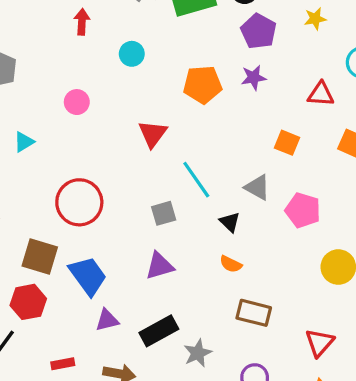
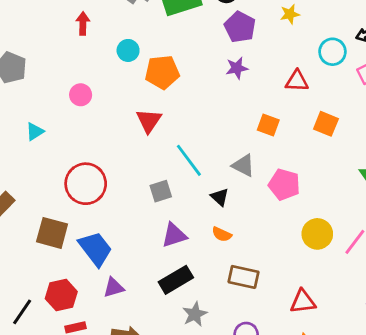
orange pentagon: (203, 85) -> (162, 72), moved
purple triangle: (160, 266) -> (174, 235), moved
red hexagon: (28, 302) -> (61, 295), moved
black rectangle: (159, 331) -> (176, 280), moved
red triangle: (320, 343) -> (303, 302), turned 44

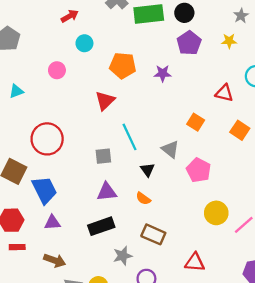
red arrow: (83, 23) -> (70, 16), turned 48
cyan circle: (128, 50) -> (84, 43), moved
purple star: (237, 68) -> (163, 73), moved
gray star: (195, 314) -> (123, 256), moved

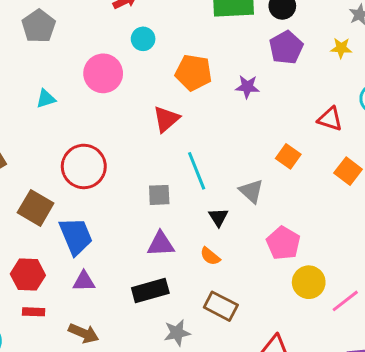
pink circle: (57, 70) -> (103, 73), size x1.6
pink pentagon: (199, 170) -> (283, 243), moved

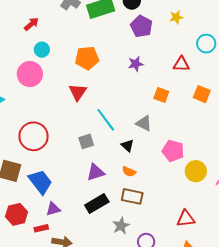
cyan circle: (143, 39) -> (42, 50), moved
purple star: (247, 87) -> (136, 64), moved
brown rectangle: (221, 306) -> (132, 196), moved
red rectangle: (34, 312) -> (41, 228), moved

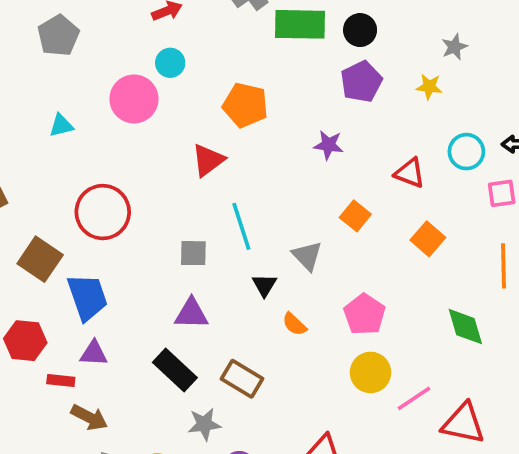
pink pentagon: (173, 151) -> (364, 314), moved
orange semicircle: (129, 172) -> (294, 324), moved
black rectangle: (97, 203) -> (175, 370), turned 55

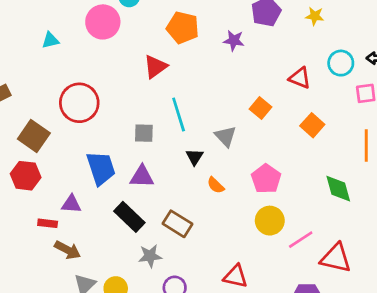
purple star: (328, 145) -> (234, 40), moved
blue trapezoid: (87, 297) -> (101, 168), moved
red hexagon: (25, 341) -> (26, 176), moved

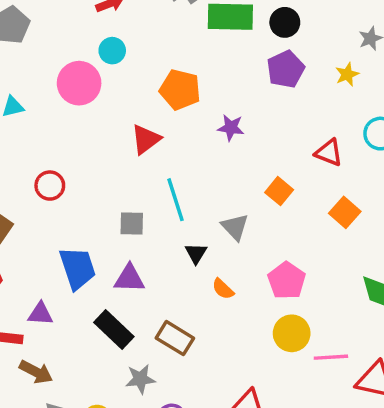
yellow star: (315, 16) -> (347, 74), turned -30
purple star: (234, 40) -> (231, 128), moved
red circle: (79, 103) -> (50, 186), size x0.6
pink line: (301, 240) -> (331, 357), turned 30

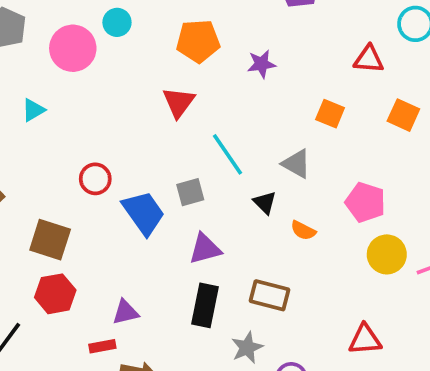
pink circle: (79, 83) -> (73, 48), moved
blue trapezoid: (78, 268) -> (144, 213), moved
black rectangle: (114, 330) -> (205, 305), turned 75

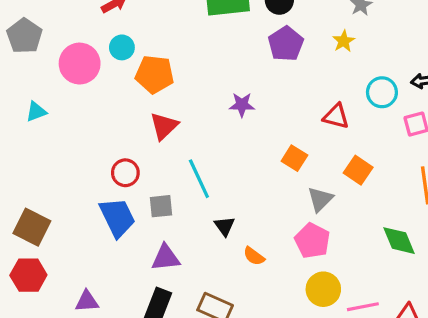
orange pentagon: (198, 41) -> (155, 74), moved
gray triangle: (296, 164) -> (320, 199), moved, turned 36
red circle: (95, 179) -> (125, 173), moved

